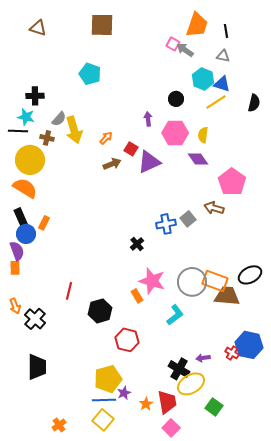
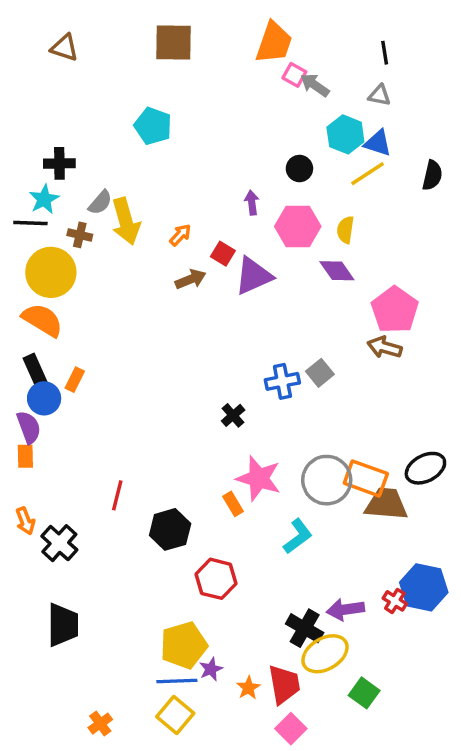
orange trapezoid: (197, 25) -> (274, 43), moved
cyan star: (26, 117) -> (44, 199), turned 30
brown arrow: (214, 208) -> (385, 347), moved
purple arrow: (203, 358) -> (345, 609), size x1.5

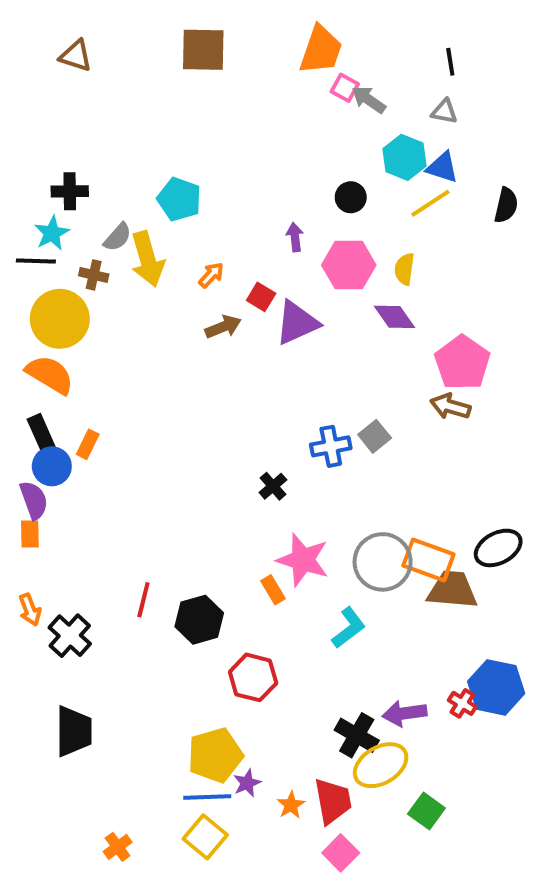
cyan pentagon: (153, 126) -> (179, 199), moved
red line: (117, 495) -> (143, 600), moved

